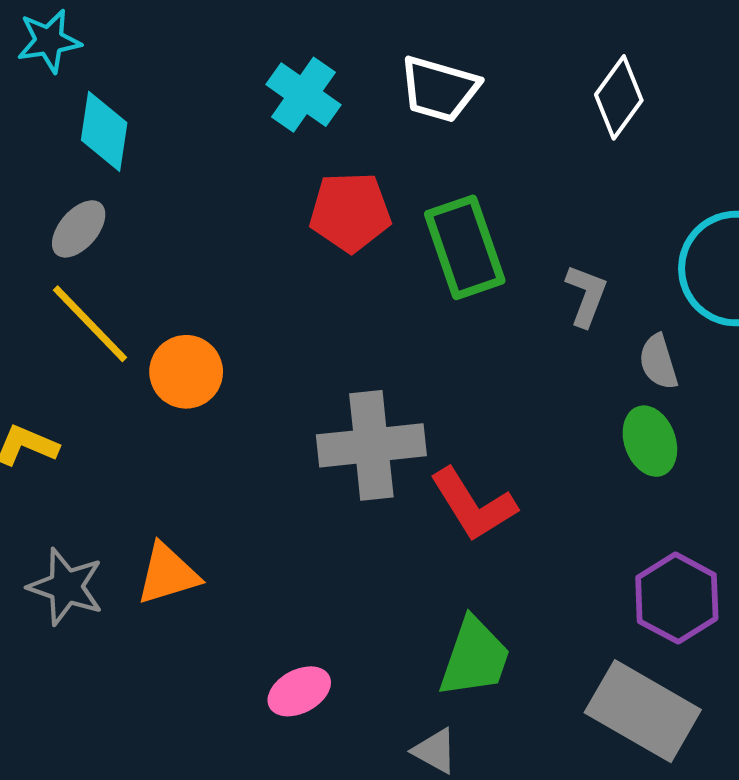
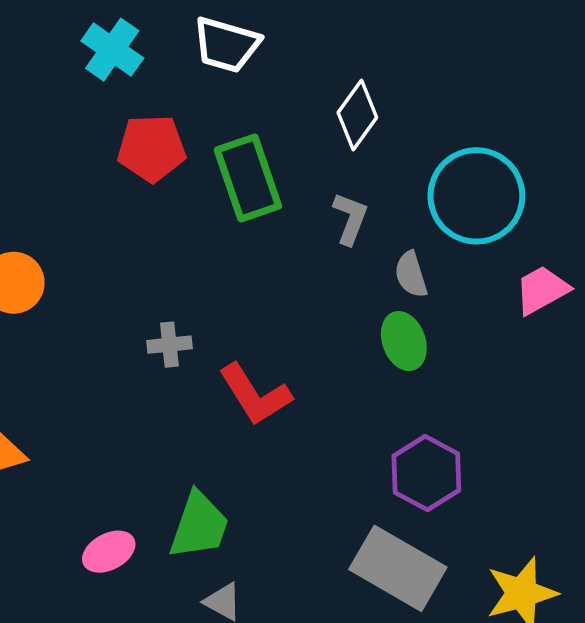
white diamond: (619, 97) -> (357, 115), moved
gray cross: (371, 445) -> (169, 345), size x0.5
green trapezoid: (475, 657) -> (199, 525), moved

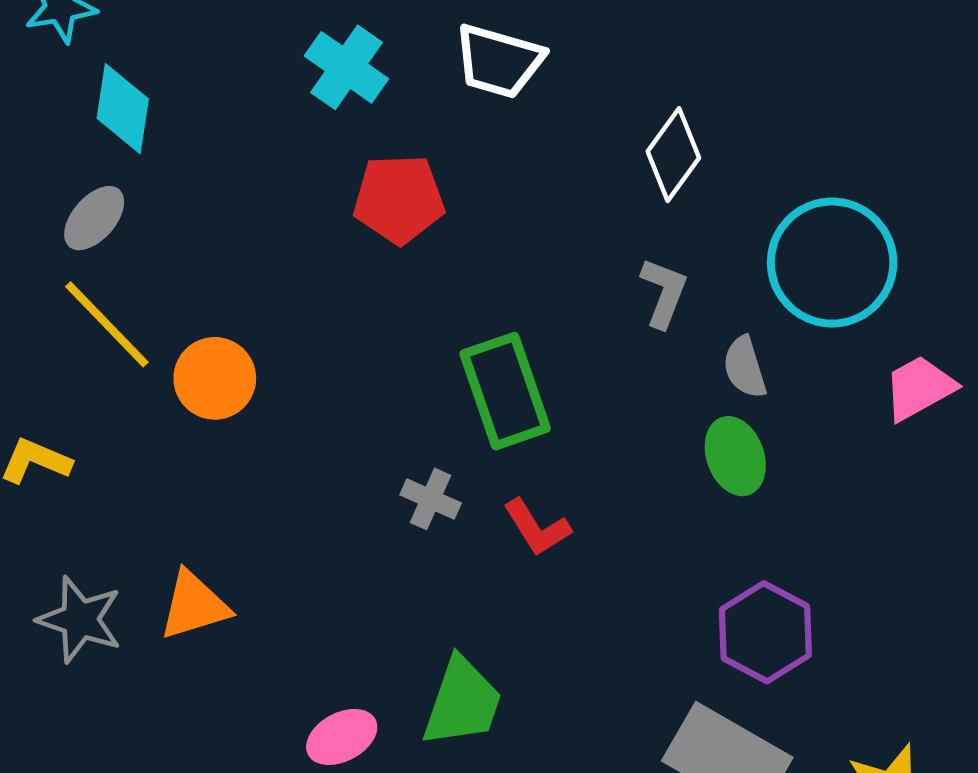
green rectangle: (248, 178) -> (505, 391), moved
gray cross: (169, 345) -> (431, 499), moved, turned 30
red L-shape: (255, 395) -> (537, 528), size x0.7

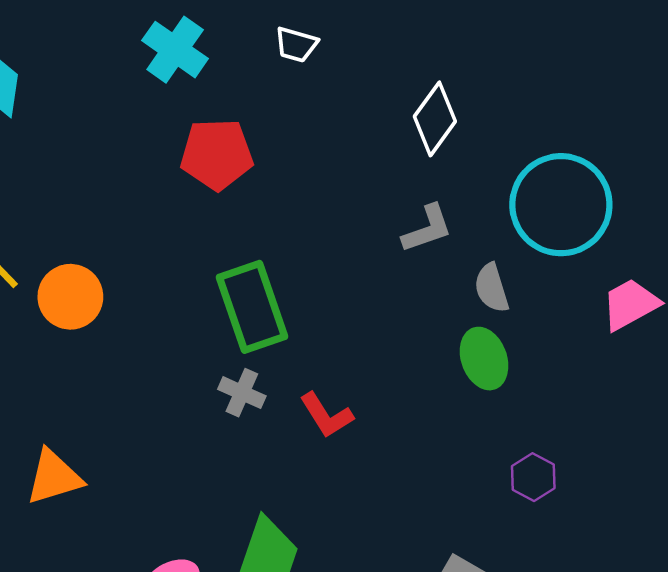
white trapezoid: (499, 61) -> (296, 45), size x0.6
gray L-shape: (664, 293) -> (427, 229), turned 50
green rectangle: (505, 391) -> (252, 307), moved
purple hexagon: (765, 632) -> (533, 477), moved, size x0.6

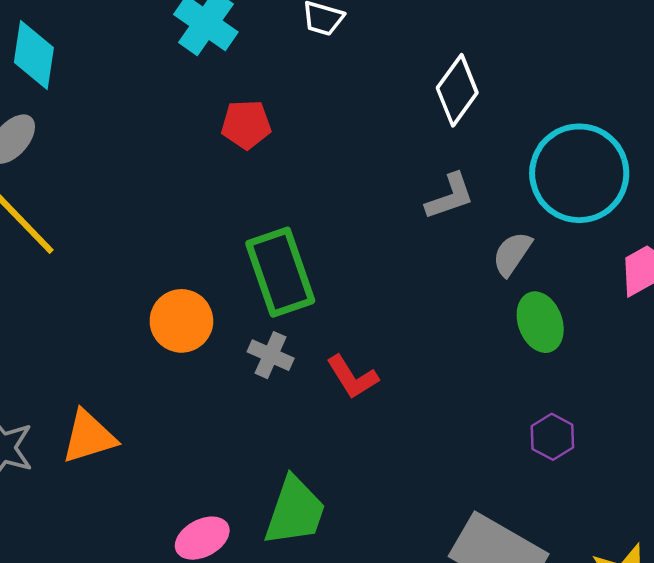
red pentagon: (217, 154) -> (246, 124), size x0.7
gray semicircle: (492, 288) -> (512, 254), turned 51
orange circle: (70, 297) -> (181, 321), moved
green ellipse: (484, 359) -> (540, 322), moved

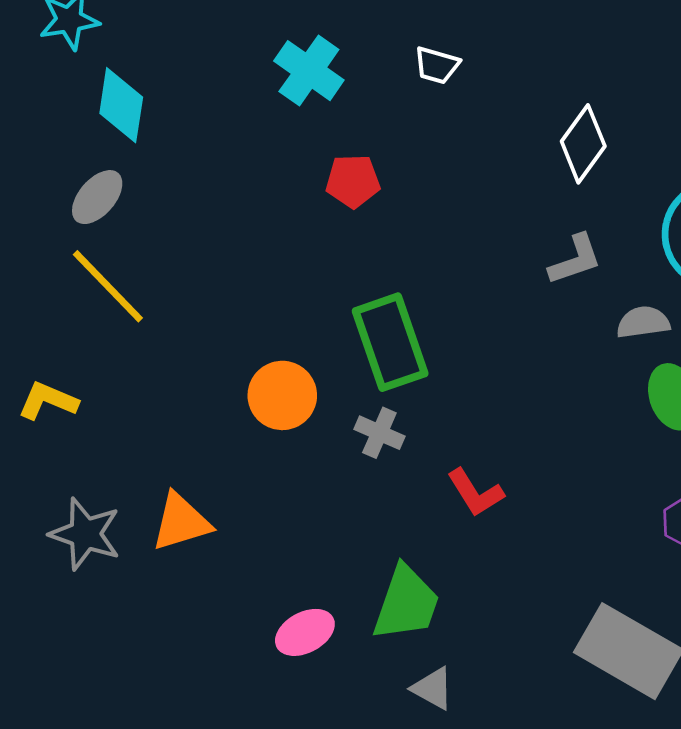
gray semicircle: (512, 254) -> (643, 322), turned 48
red L-shape: (352, 377) -> (475, 493), moved

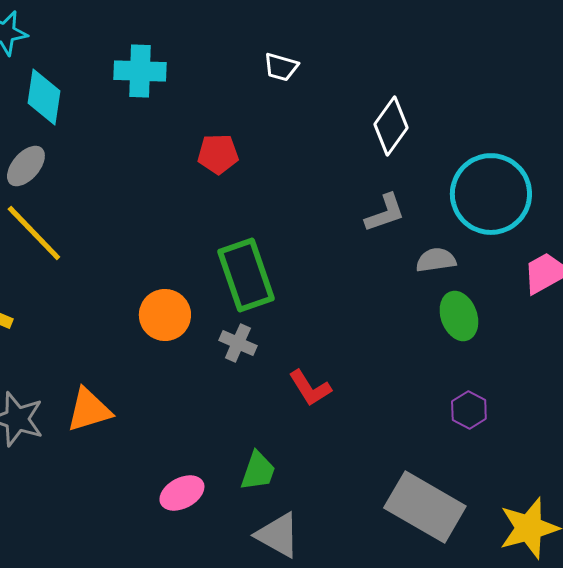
cyan cross: (309, 71) -> (140, 71), moved, turned -33
green trapezoid: (406, 603) -> (258, 471), size x0.7
gray triangle: (433, 688) -> (278, 535), size x1.4

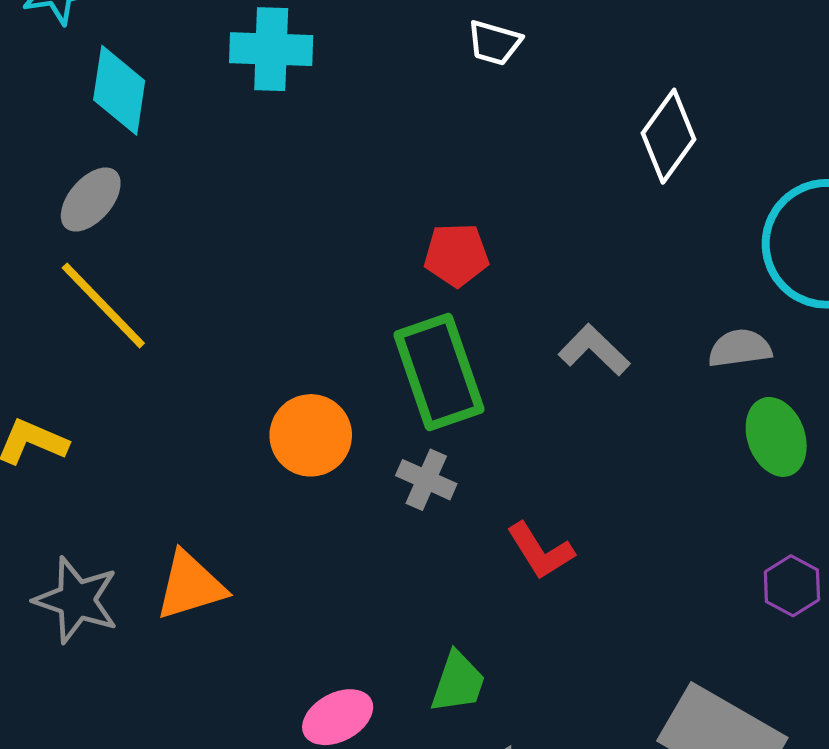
red pentagon: (218, 154) -> (456, 255), moved
gray L-shape: (385, 213) -> (594, 350), moved, turned -117

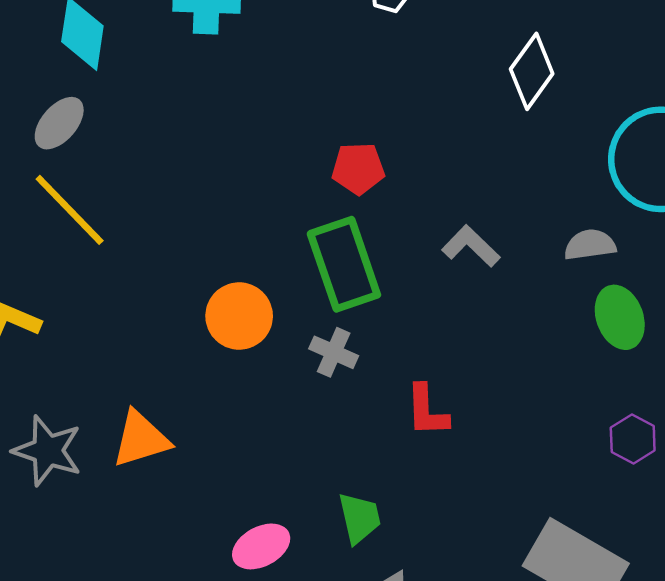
red L-shape: (540, 551) -> (427, 411), turned 30
green trapezoid: (458, 682) -> (360, 518), turned -32

